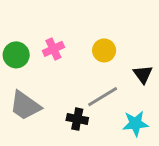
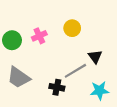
yellow circle: (104, 50) -> (72, 28), moved
black triangle: (143, 74) -> (95, 57), moved

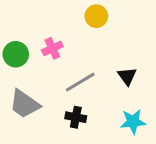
yellow circle: (72, 28) -> (96, 16), moved
gray line: (75, 71) -> (80, 82), moved

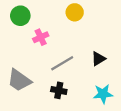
green circle: (16, 54) -> (20, 16), moved
black triangle: (127, 76) -> (98, 59), turned 35

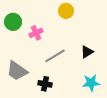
green circle: (20, 16) -> (13, 22), moved
black cross: (59, 90) -> (45, 84), moved

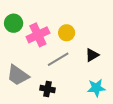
yellow circle: (66, 11) -> (67, 33), moved
pink cross: (36, 33) -> (38, 35), size x1.5

